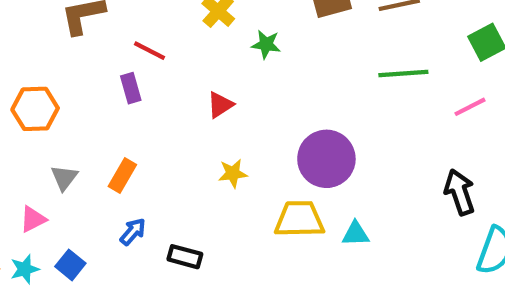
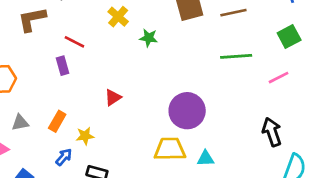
red triangle: (220, 105) -> (113, 97), moved
yellow star: (233, 173) -> (85, 136), moved
gray triangle: (64, 178) -> (20, 123), turned 42

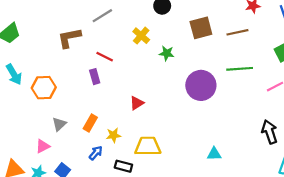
purple circle: (187, 111) -> (201, 85), moved
gray triangle: (20, 123) -> (59, 124), turned -32
yellow trapezoid: (170, 149) -> (148, 146), moved

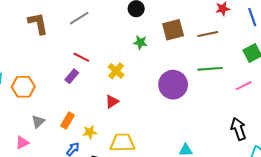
yellow cross: (141, 36) -> (116, 71), moved
brown L-shape: (69, 38) -> (38, 23), moved, turned 90
green star: (167, 53) -> (140, 42), moved
purple rectangle: (95, 77) -> (72, 76), turned 56

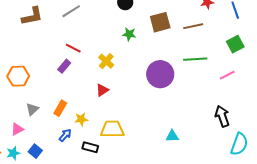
brown L-shape: (38, 23) -> (32, 16), turned 90

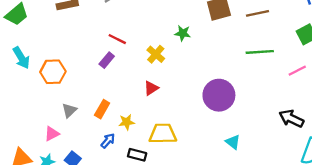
green star: (129, 34) -> (183, 33), moved
purple circle: (160, 74) -> (219, 95), moved
black arrow: (222, 116) -> (291, 119), turned -45
cyan triangle: (172, 136) -> (233, 142), turned 40

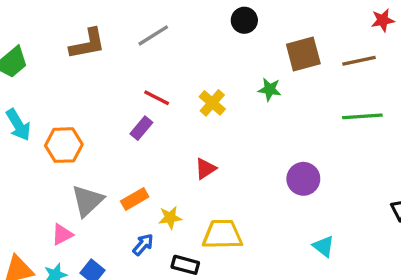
green star: (183, 33) -> (270, 89), moved
yellow cross: (156, 54) -> (212, 103), moved
purple circle: (219, 95) -> (303, 179), size x0.7
orange rectangle: (102, 109) -> (135, 199), turned 30
gray triangle: (69, 110) -> (87, 201), size x1.5

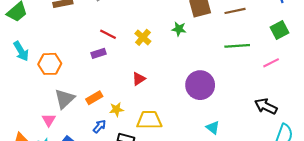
purple rectangle: (141, 128) -> (98, 53), turned 32
purple circle: (303, 179) -> (200, 85), size x1.4
pink triangle: (62, 234) -> (49, 120), turned -32

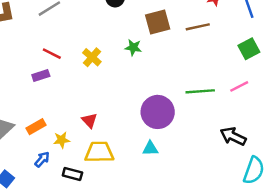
green line: (237, 46) -> (200, 91), moved
red triangle: (139, 79) -> (90, 120), moved, turned -40
cyan triangle: (213, 127) -> (150, 148), moved, turned -40

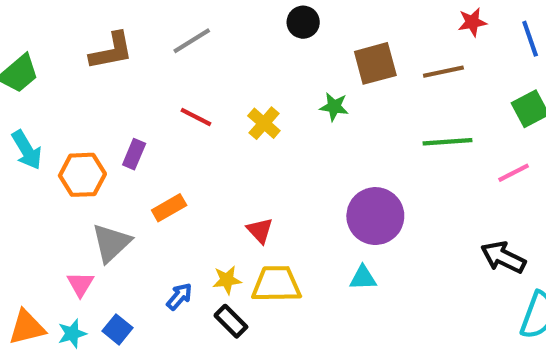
purple rectangle: (41, 75) -> (134, 154), moved, turned -49
green line: (200, 91) -> (448, 142), moved
orange rectangle: (36, 127) -> (169, 208), moved
yellow star: (62, 140) -> (227, 280), moved
black rectangle: (72, 174) -> (231, 321), turned 30

